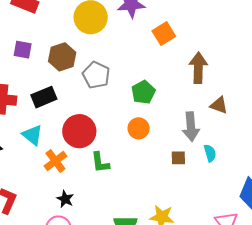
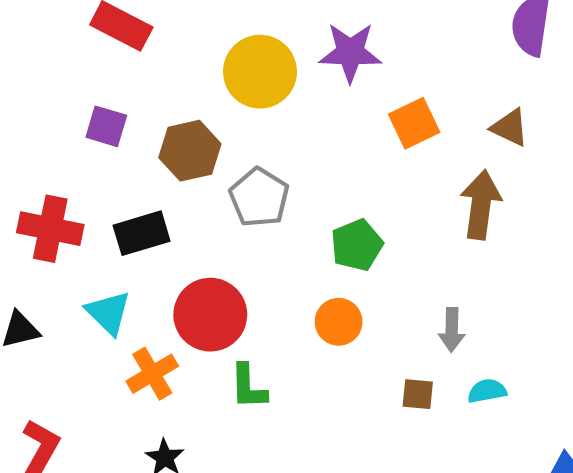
brown triangle: (219, 105) -> (510, 128), moved
gray arrow: (191, 127) -> (452, 330), size x0.7
cyan semicircle: (210, 153) -> (487, 391), turned -90

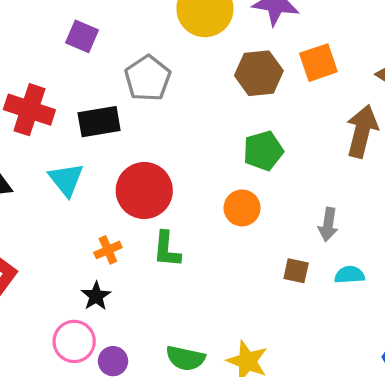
brown hexagon: (190, 151) -> (259, 73), moved
gray pentagon: (259, 197) -> (148, 78), moved
orange cross: (152, 374) -> (108, 250), moved, size x0.7

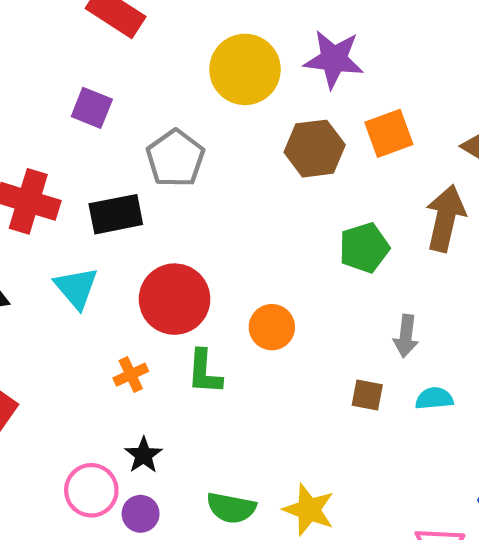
green pentagon: (263, 151) -> (364, 248), moved
orange circle: (242, 208) -> (272, 327), moved
black star: (96, 296) -> (144, 455), moved

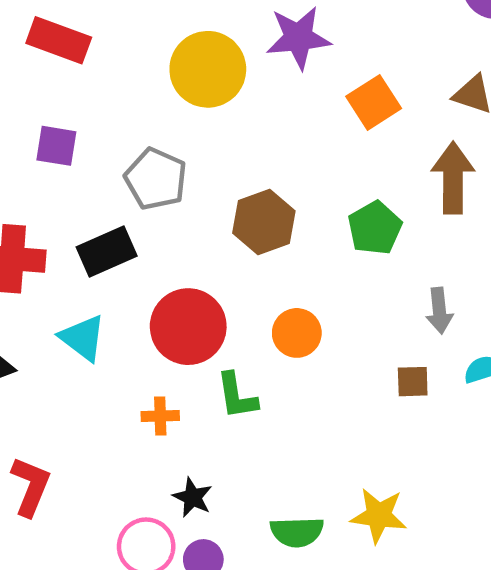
brown hexagon: (315, 149) -> (264, 222), moved
orange cross: (131, 375) -> (160, 416), turned 36

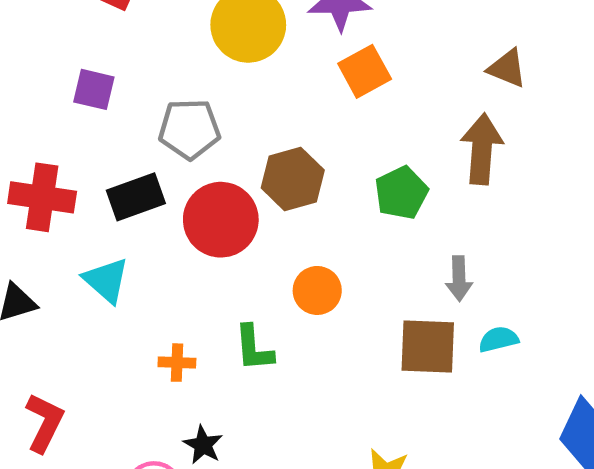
orange square: (374, 102) -> (365, 71), moved
gray pentagon: (156, 179) -> (189, 129), turned -30
red circle: (188, 327) -> (221, 220), moved
brown square: (413, 382) -> (428, 346), size x1.8

